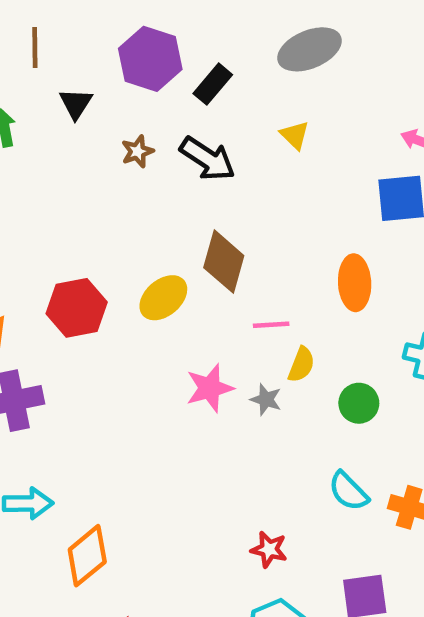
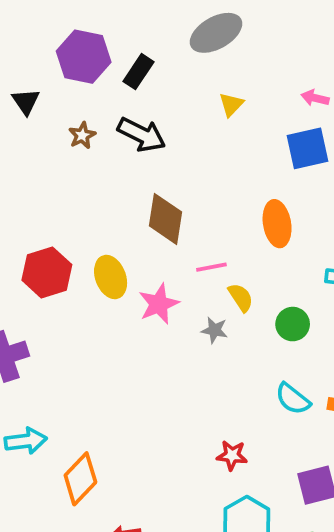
yellow triangle: (295, 135) -> (231, 105), moved, turned 36
yellow ellipse: (163, 298) -> (111, 277), moved, turned -63
yellow semicircle: (301, 365) -> (241, 297), turned -48
pink star: (210, 388) -> (159, 304), moved

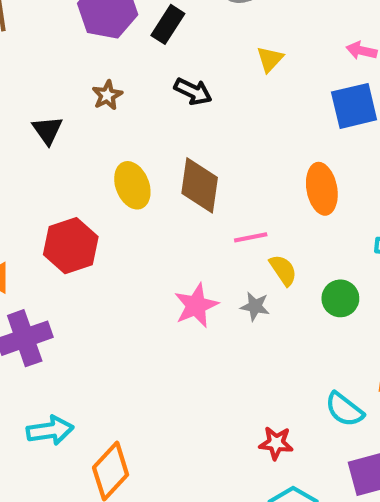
black triangle: (26, 102) -> (47, 130), moved
black arrow: (142, 135) -> (193, 91), moved, size x0.7
yellow ellipse: (111, 277) -> (132, 185), moved
pink star: (159, 304) -> (196, 305), moved
cyan semicircle: (293, 399) -> (344, 409), moved

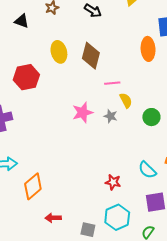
black triangle: (47, 130) -> (22, 21), turned -42
orange ellipse: (322, 189) -> (148, 49), moved

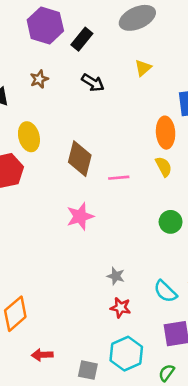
yellow ellipse: (59, 52) -> (29, 137), moved
brown diamond: (91, 56) -> (80, 159), moved
yellow semicircle: (126, 100) -> (164, 167), moved
gray star: (110, 116) -> (116, 276), moved

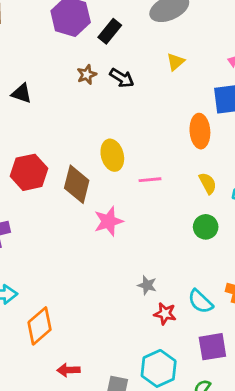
brown star: (39, 79) -> (87, 75), moved
yellow ellipse: (29, 137) -> (112, 155), moved
brown diamond: (80, 159) -> (77, 184), moved
yellow semicircle: (164, 167) -> (208, 183), moved
red star: (120, 308) -> (165, 314), moved

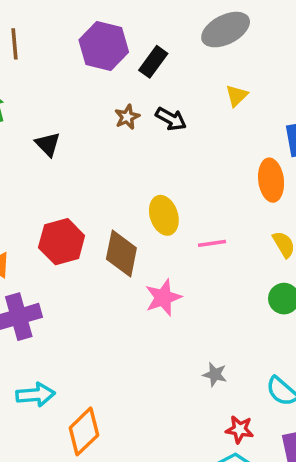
black triangle: (22, 93) -> (48, 144), turned 30
red star: (165, 314) -> (240, 430), moved

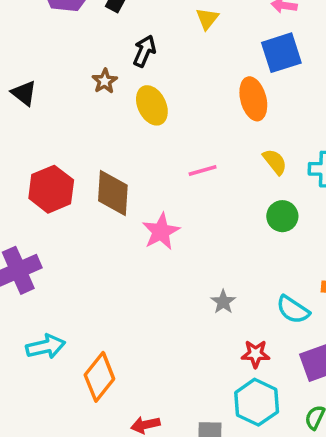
brown star: (127, 117) -> (105, 81), moved
black arrow: (171, 119) -> (144, 51), turned -88
yellow ellipse: (164, 215) -> (152, 105), moved
gray star: (215, 374) -> (223, 302), turned 30

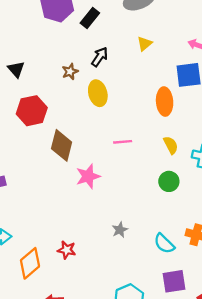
red hexagon: (51, 189) -> (32, 111), moved
red star: (256, 354) -> (67, 250), moved

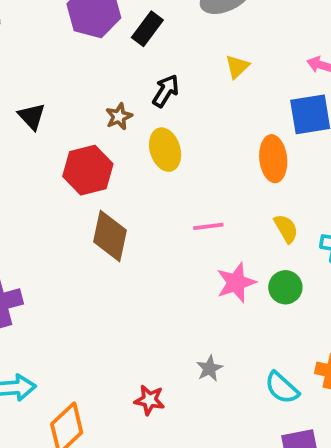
red hexagon: (32, 111) -> (88, 170), moved
pink star: (88, 176) -> (236, 283), moved
red star: (67, 250) -> (149, 400), moved

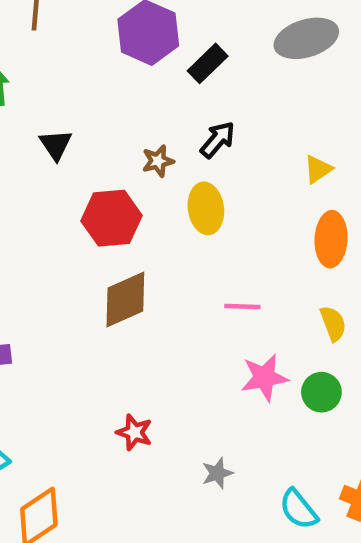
yellow triangle: (237, 67) -> (318, 169), moved
brown diamond: (110, 236) -> (125, 299), turned 45
red star: (149, 400) -> (134, 432), moved

